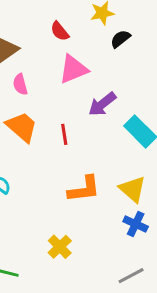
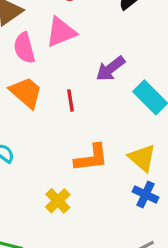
pink triangle: (73, 69) -> (61, 32), moved
pink semicircle: (20, 84) -> (24, 48), size x1.4
yellow cross: (60, 247) -> (58, 201), moved

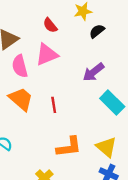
purple arrow: (110, 69) -> (93, 72), moved

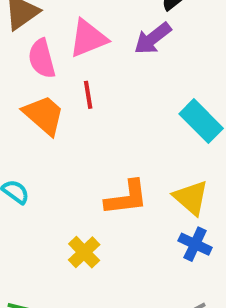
purple arrow: (93, 72) -> (153, 38), moved
red line: (54, 105) -> (88, 95), moved

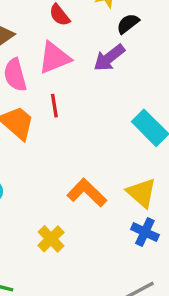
orange L-shape: (126, 198) -> (87, 193), turned -129

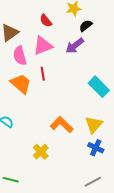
yellow triangle: (142, 193) -> (94, 125), turned 30

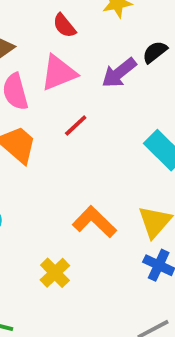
black semicircle: (86, 26) -> (155, 52), moved
red line: (43, 74) -> (76, 126), moved, turned 56

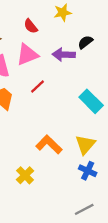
purple arrow: (119, 73) -> (64, 55), turned 40

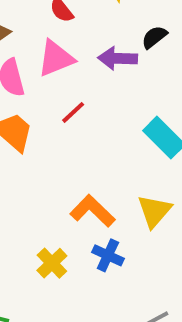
blue cross: (88, 171) -> (108, 255), moved

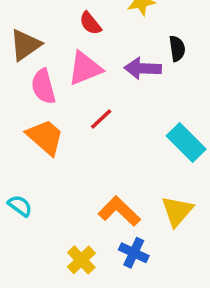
black semicircle: (154, 37) -> (177, 49), turned 120

